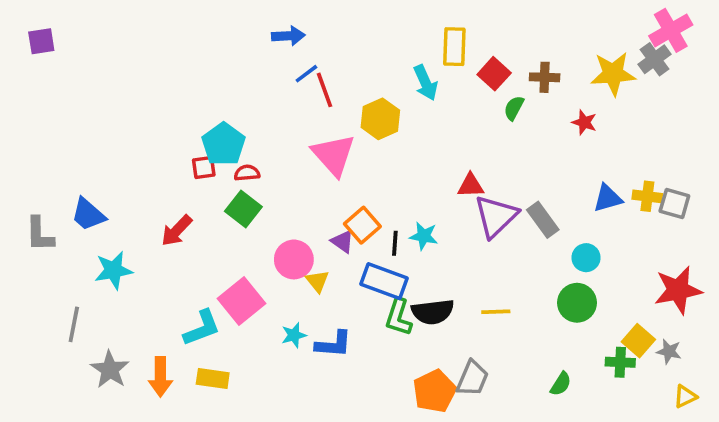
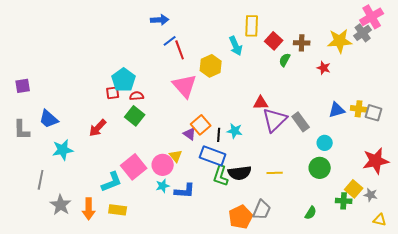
purple square: (41, 41) -> (23, 86), moved
pink circle: (294, 259) -> (163, 165), moved
yellow triangle: (685, 397) -> (380, 220), turned 40

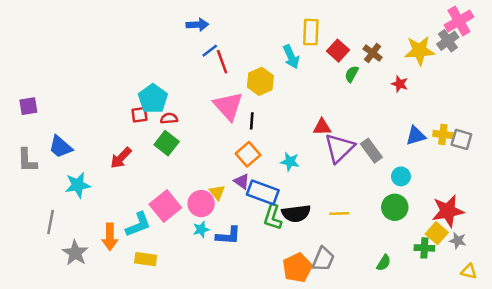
brown cross: (302, 43) -> (373, 53), turned 35
purple triangle: (190, 134) -> (242, 181), moved
black line: (219, 135) -> (252, 121), moved
red star: (376, 161) -> (448, 211), moved
orange arrow: (89, 209) -> (110, 237), moved

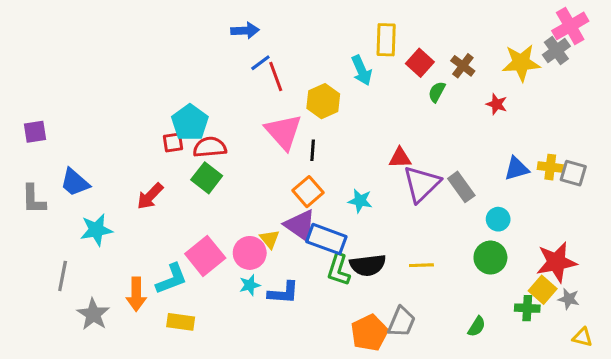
red semicircle: (169, 118) -> (210, 147), size x1.5
purple triangle: (242, 181) -> (300, 225), size x1.6

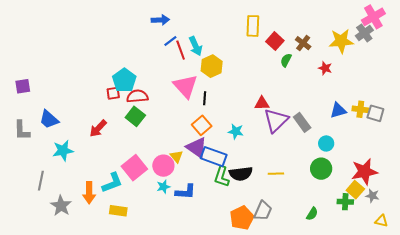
cyan arrow: (362, 70) -> (196, 46), moved

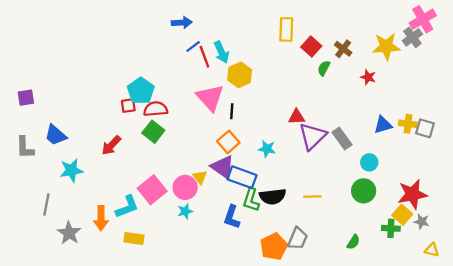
blue L-shape: (186, 192) -> (232, 217), moved, turned 105

